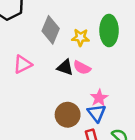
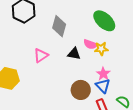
green ellipse: (109, 30) -> (104, 21), turned -40
yellow star: (81, 37) -> (101, 49), moved
pink semicircle: (82, 68) -> (90, 44), moved

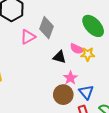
pink triangle: (41, 56) -> (28, 37), moved
pink star: (103, 74) -> (70, 78), moved

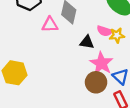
pink triangle: (28, 37) -> (50, 25), turned 35
pink star: (70, 78) -> (101, 63), size x1.5

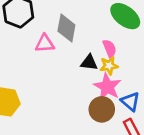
pink semicircle: (105, 31) -> (110, 48), turned -128
yellow star: (117, 35) -> (109, 66), moved

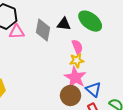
pink triangle: (45, 43) -> (17, 32), moved
black triangle: (89, 63) -> (64, 24), moved

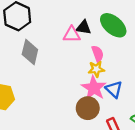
gray diamond: (43, 30) -> (30, 52), moved
pink triangle: (17, 32) -> (72, 34), moved
blue triangle: (93, 89) -> (114, 89), moved

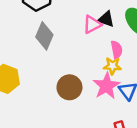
pink triangle: (72, 34) -> (92, 24), turned -36
brown circle: (88, 108) -> (69, 87), moved

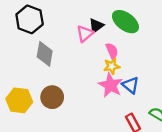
black triangle: (106, 19) -> (96, 26), turned -42
brown circle: (69, 87) -> (52, 97), moved

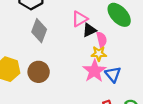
black triangle: (96, 26) -> (89, 30), moved

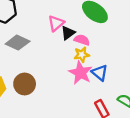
gray diamond: (39, 31) -> (18, 43), turned -75
pink semicircle: (102, 39) -> (82, 40), turned -48

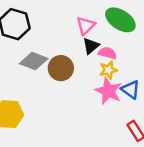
pink triangle: (56, 23) -> (86, 26), moved
brown circle: (25, 84) -> (61, 68), moved

